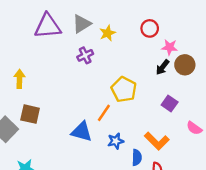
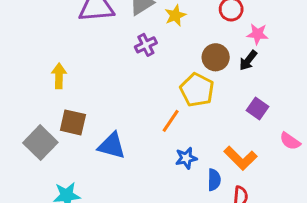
brown circle: (185, 65) -> (216, 57), moved
blue triangle: (82, 132) -> (112, 146), moved

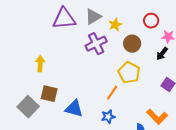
purple cross: (146, 45) -> (96, 44), size x1.5
brown circle: (216, 57) -> (132, 44), moved
blue star: (186, 158) -> (108, 117), moved

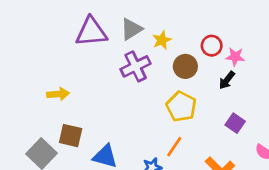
red circle: (151, 21) -> (212, 46), moved
yellow arrow: (40, 64) -> (58, 94), turned 84
orange line: (112, 93) -> (174, 147), moved

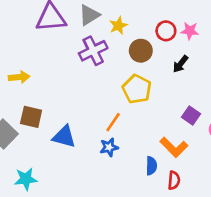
pink star: (235, 57) -> (190, 31), moved
purple square: (235, 123) -> (191, 116), moved
orange line: (174, 147) -> (113, 122), moved

